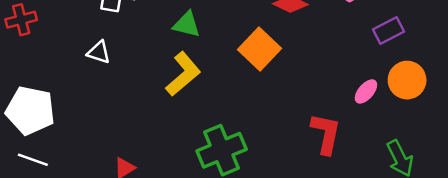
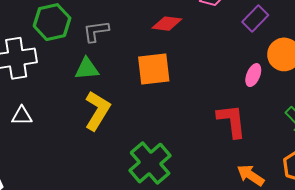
orange square: (259, 49) -> (154, 69), turned -32

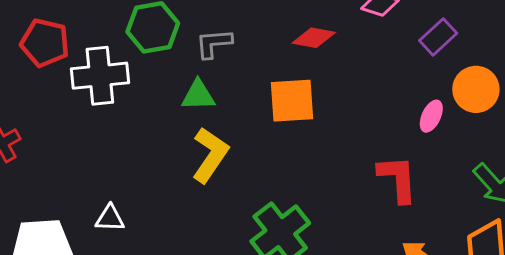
white triangle: (22, 116) -> (110, 218), moved

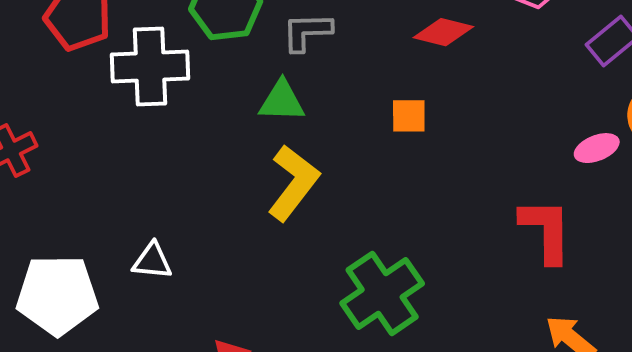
orange square: (292, 101) -> (409, 116), size x0.6
pink ellipse: (431, 116) -> (597, 148), turned 40

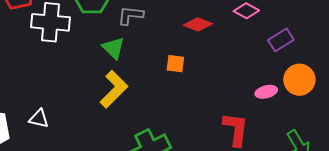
green triangle: (282, 101) -> (113, 48), turned 35

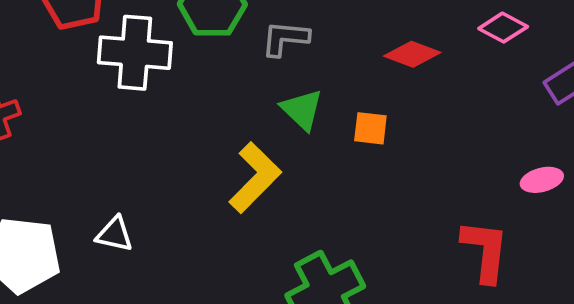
green triangle: (113, 48) -> (302, 110), moved

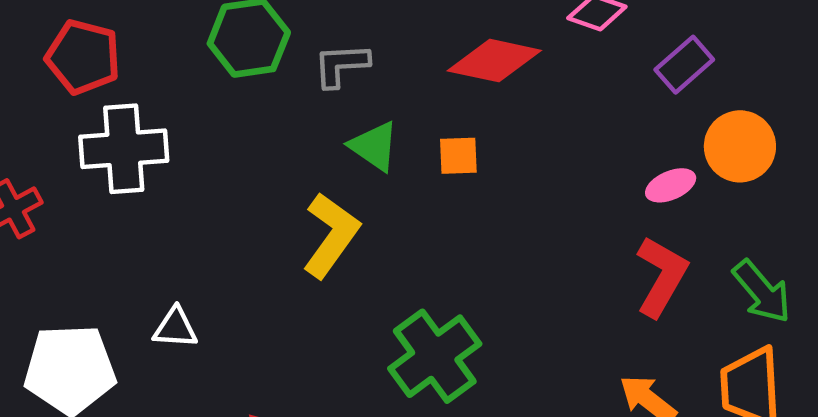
white cross: (135, 53) -> (124, 149), moved
red diamond: (412, 54) -> (494, 61), size x1.4
red L-shape: (485, 251) -> (661, 276), moved, turned 32

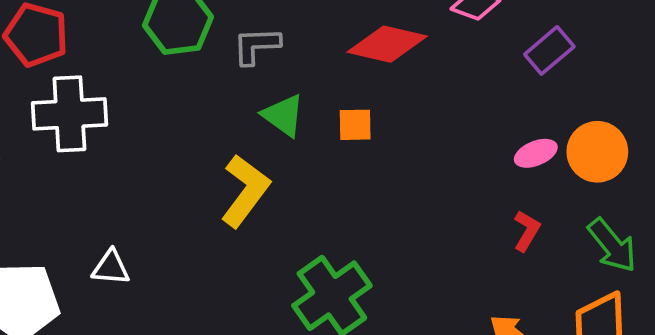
orange circle: (740, 146) -> (597, 152), moved
red L-shape: (661, 276) -> (527, 231), size x0.6

